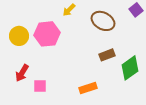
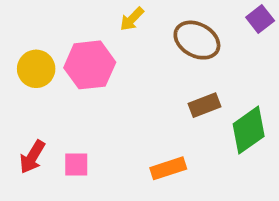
red arrow: (22, 73) -> (32, 157), moved

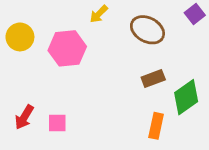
yellow circle: (36, 69) -> (20, 37), moved
orange rectangle: (168, 168) -> (156, 126), moved, turned -60

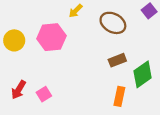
yellow circle: (20, 37) -> (14, 40), moved
pink square: (57, 123) -> (44, 94), turned -32

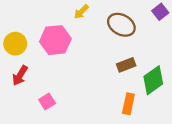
red arrow: (19, 90) -> (20, 75), moved

